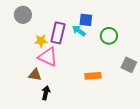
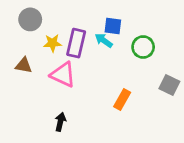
yellow star: (41, 41) -> (53, 43), moved
brown triangle: (35, 75) -> (24, 65), moved
orange rectangle: (93, 76) -> (122, 100), turned -56

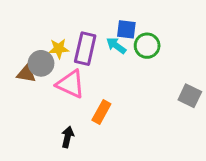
gray circle: (30, 19) -> (41, 63), moved
green circle: (143, 47) -> (147, 46), moved
orange rectangle: (122, 100) -> (101, 112), moved

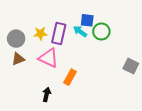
gray circle: (41, 63) -> (16, 39), moved
brown triangle: (26, 74) -> (18, 59), moved, turned -32

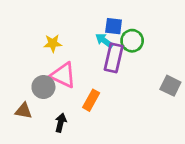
purple rectangle: (59, 34) -> (114, 58), moved
gray circle: (16, 39) -> (43, 87), moved
brown triangle: (18, 59) -> (24, 111), moved, turned 32

